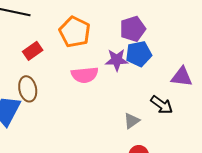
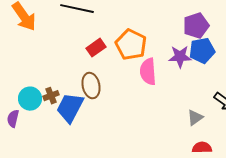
orange pentagon: (75, 32) -> (131, 45), moved
pink semicircle: (85, 75) -> (148, 72), turned 92

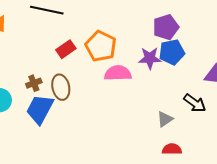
pink semicircle: (148, 72) -> (118, 73), turned 92
brown cross: (51, 96) -> (34, 83), moved

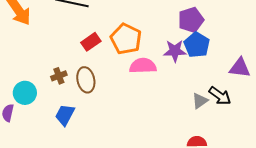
blue pentagon: (172, 52) -> (197, 45), turned -30
blue trapezoid: (40, 109) -> (65, 115), moved, size x0.7
gray triangle: (165, 119) -> (200, 101), moved

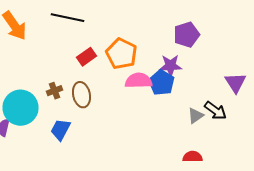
blue pentagon: (197, 45) -> (162, 83), moved
purple triangle: (240, 68) -> (236, 83), turned 50
cyan circle: (25, 93) -> (20, 108), size x1.5

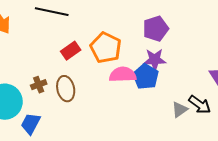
purple pentagon: (186, 35) -> (156, 29), moved
blue trapezoid: (60, 130) -> (31, 124), moved

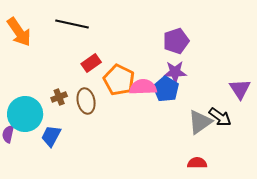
orange pentagon: (106, 48) -> (119, 80), moved
gray triangle: (180, 110) -> (200, 122), size x1.5

